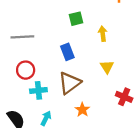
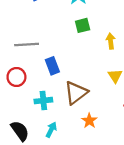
blue rectangle: (67, 52) -> (52, 66), moved
red circle: (26, 70) -> (16, 77), moved

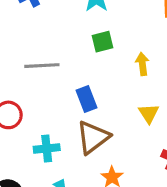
gray line: (27, 44) -> (42, 66), moved
blue rectangle: (52, 66) -> (87, 99), moved

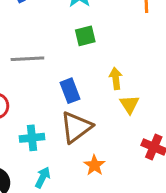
yellow arrow: (142, 64) -> (116, 78), moved

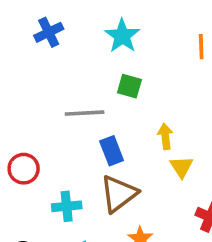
green square: (85, 36) -> (129, 86), turned 30
gray line: (27, 59) -> (85, 113), moved

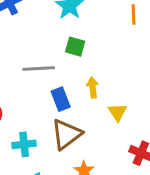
yellow arrow: (165, 136) -> (93, 87), moved

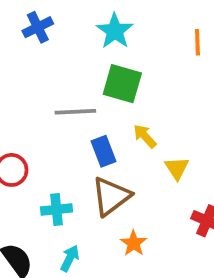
green square: (75, 47) -> (122, 84), size x1.5
yellow arrow: (93, 87) -> (145, 136), turned -36

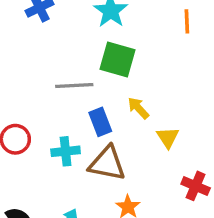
brown triangle: (111, 196) -> (107, 163), turned 48
cyan cross: (57, 209) -> (66, 151), moved

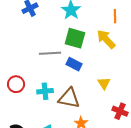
yellow arrow: (138, 108) -> (106, 39), moved, size x1.5
blue rectangle: (100, 122) -> (74, 64), moved, turned -42

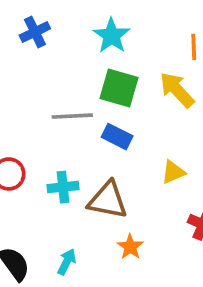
yellow triangle: (104, 83) -> (173, 172), turned 40

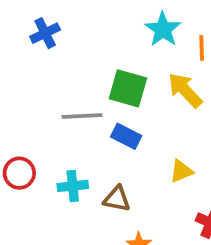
cyan star: (112, 36) -> (163, 29), moved
brown triangle: (108, 200) -> (117, 199), size x0.7

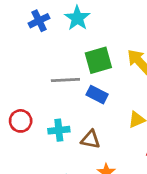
cyan star: (163, 29) -> (77, 18), moved
green square: (128, 88) -> (98, 60), turned -32

